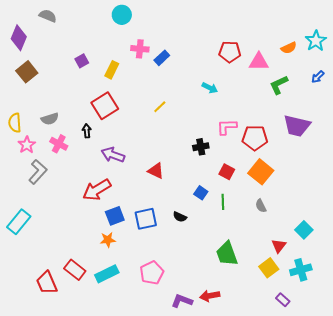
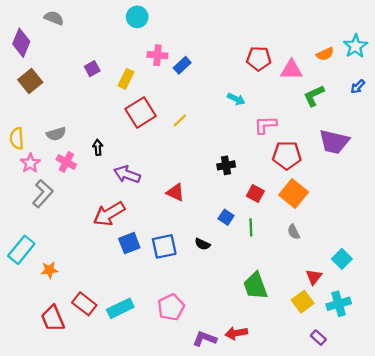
red square: (105, 106) -> (141, 113), moved
pink L-shape: (227, 127) -> (265, 125), moved
orange star: (108, 240) -> (49, 270), moved

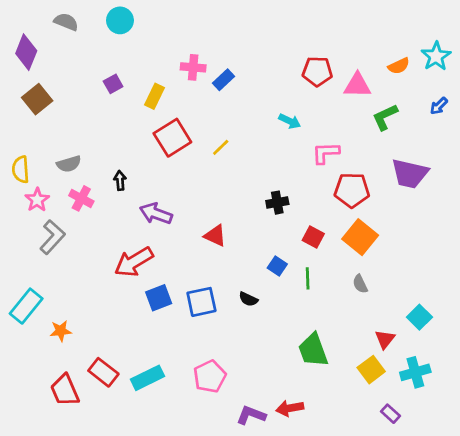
cyan circle: (137, 17) -> (120, 20), moved

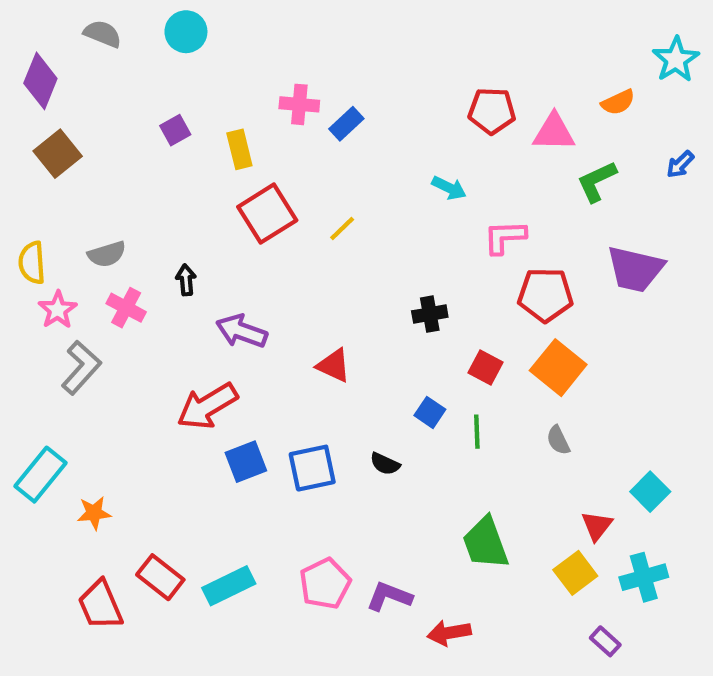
cyan star: (436, 56) -> (676, 59), moved
yellow rectangle: (154, 96) -> (239, 149), turned -40
purple L-shape: (251, 415) -> (389, 596), moved

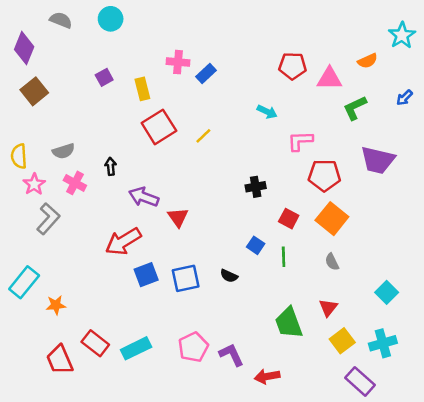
red triangle: (334, 365) -> (178, 217), moved, turned 30
red triangle: (597, 526) -> (328, 308), moved
purple L-shape: (389, 596) -> (231, 355), turned 44
purple rectangle: (605, 641) -> (360, 381), size x1.6

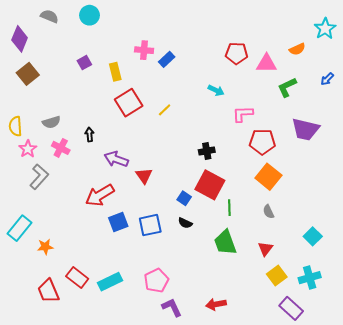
red square: (289, 219) -> (210, 185), moved, size x1.8
blue square: (256, 245) -> (184, 198), moved
green trapezoid: (289, 323) -> (225, 243), moved
purple L-shape: (231, 355) -> (172, 307), moved

